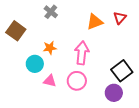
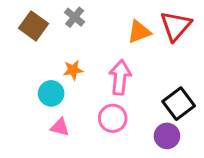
red triangle: (120, 18) -> (176, 26), size x1.6
brown square: (16, 31) -> (34, 26), moved
pink triangle: (50, 81) -> (60, 127), moved

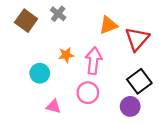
red triangle: (176, 26) -> (137, 39), moved
orange star: (73, 70) -> (66, 55), moved
pink triangle: (60, 127) -> (54, 106), moved

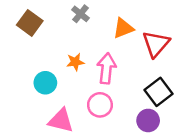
gray cross: (58, 14) -> (80, 14), moved
pink triangle: (54, 106) -> (61, 120), size x1.5

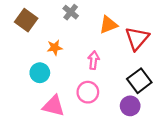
orange star: (75, 62) -> (55, 48), moved
pink arrow: (106, 68) -> (94, 60), size x0.7

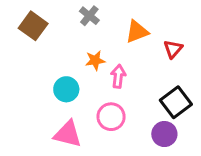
red triangle: (137, 38) -> (173, 49), size x0.6
orange star: (55, 48) -> (95, 60), moved
cyan circle: (40, 73) -> (66, 89), moved

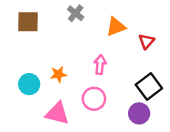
brown square: (33, 26) -> (28, 22), turned -35
orange star: (95, 60) -> (58, 74), moved
cyan circle: (66, 89) -> (29, 84), moved

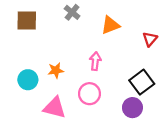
red triangle: (146, 41) -> (150, 39), moved

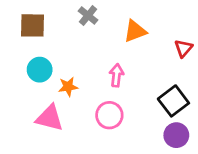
cyan circle: (28, 80) -> (40, 70), moved
pink triangle: (55, 108) -> (50, 118), moved
purple circle: (132, 108) -> (176, 135), moved

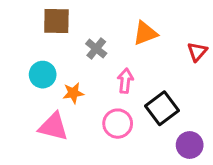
gray cross: (88, 16) -> (96, 49), moved
brown square: (32, 25) -> (56, 21), moved
black square: (173, 101) -> (162, 108), moved

